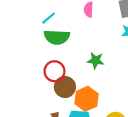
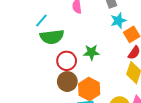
red circle: (54, 71) -> (67, 61), moved

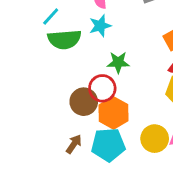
cyan star: (118, 21) -> (100, 26), moved
red circle: (67, 61) -> (102, 88), moved

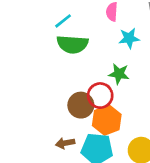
cyan star: (100, 26) -> (129, 38), moved
brown arrow: (74, 144) -> (65, 143), turned -144

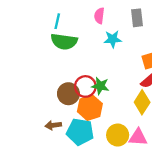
cyan line: (63, 21) -> (57, 21), turned -42
green star: (119, 74) -> (100, 86), moved

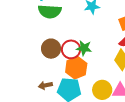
brown circle: (68, 94) -> (51, 49), moved

